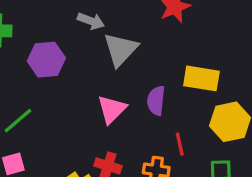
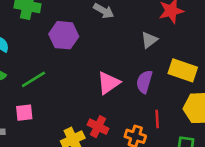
gray triangle: (120, 49) -> (149, 40), moved, size x0.6

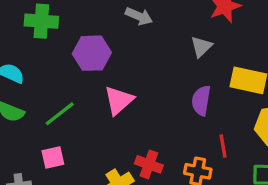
pink triangle: (108, 83) -> (119, 100), moved

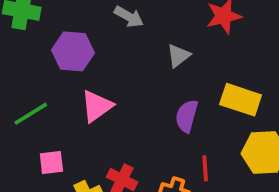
gray triangle: (201, 47) -> (178, 56), moved
pink square: (53, 158) -> (51, 162), moved

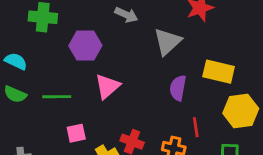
gray triangle: (178, 56) -> (167, 42), size x1.5
green line: (31, 114) -> (57, 97), turned 36

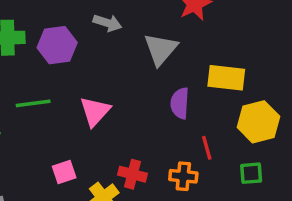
purple hexagon: (85, 46) -> (57, 45), moved
green line: (57, 97) -> (33, 103), moved

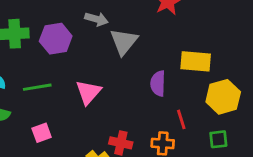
gray triangle: (161, 49) -> (124, 42), moved
pink square: (64, 172) -> (42, 133), moved

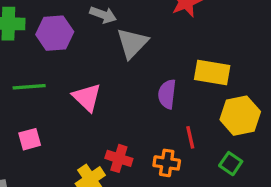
pink triangle: (88, 92) -> (87, 97), turned -32
green square: (218, 139) -> (231, 164), turned 36

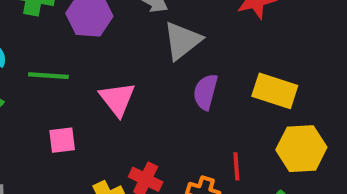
purple semicircle: (167, 94) -> (205, 92), moved
pink square: (30, 139) -> (62, 140), moved

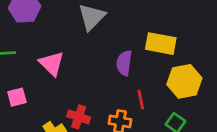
purple semicircle: (205, 92) -> (124, 63), moved

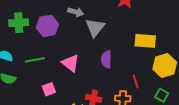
purple semicircle: (124, 63) -> (106, 59), moved

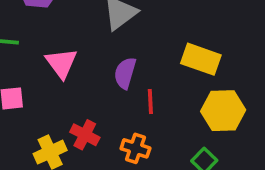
red line: (136, 82) -> (150, 102), moved

